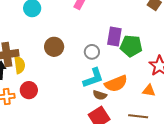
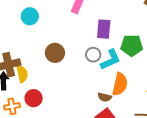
purple rectangle: (114, 36) -> (104, 29), moved
cyan L-shape: (93, 78) -> (110, 60), moved
orange semicircle: (116, 84) -> (120, 84), turned -50

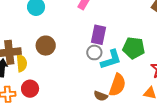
purple rectangle: (104, 29) -> (98, 35), moved
brown circle: (55, 53) -> (46, 46), moved

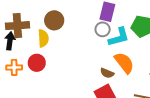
yellow semicircle: (22, 63) -> (43, 38), moved
orange semicircle: (117, 85) -> (124, 63), turned -60

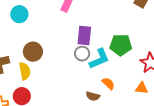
orange semicircle: (124, 63) -> (108, 84), size x0.6

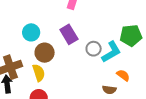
cyan circle: (19, 14) -> (31, 32), moved
purple rectangle: (84, 35) -> (69, 34), moved, turned -30

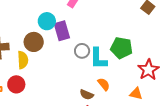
cyan circle: (31, 32) -> (47, 21), moved
cyan L-shape: (111, 52) -> (98, 59), turned 105

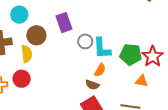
cyan circle: (47, 21) -> (19, 15), moved
green pentagon: (122, 48) -> (131, 54), moved
orange semicircle: (104, 84) -> (100, 70), moved, turned 72

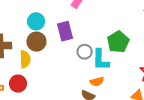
cyan circle: (19, 15) -> (36, 21), moved
green pentagon: (131, 54) -> (118, 42), moved, turned 30
orange semicircle: (100, 70) -> (97, 82), turned 40

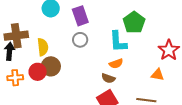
brown circle: (36, 42) -> (51, 66), moved
gray circle: (85, 52) -> (80, 40), moved

